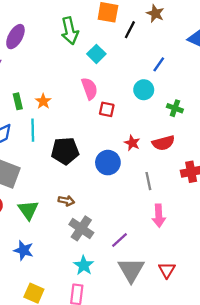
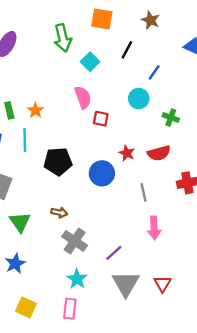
black line: (130, 30) -> (127, 50), moved
blue star: (24, 250) -> (15, 264), turned 30

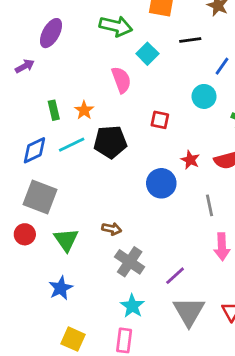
green arrow: (63, 38) -> (116, 26), turned -64
black line: (127, 50) -> (190, 40), turned 54
pink semicircle: (83, 97) -> (121, 80), moved
cyan line: (25, 140) -> (72, 145), turned 65
black pentagon: (58, 161) -> (110, 142), moved

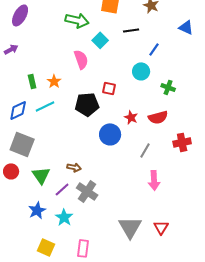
purple ellipse: (51, 33) -> (20, 15), moved
black pentagon: (110, 142) -> (87, 104), moved
gray line: (210, 205) -> (145, 150), turned 42
purple line: (175, 276) -> (62, 189), moved
cyan star: (132, 306) -> (64, 217), moved

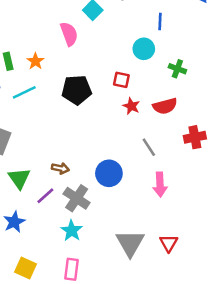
blue line: (154, 49) -> (160, 21), turned -32
red square: (109, 88) -> (121, 80), moved
blue circle: (110, 134) -> (109, 173), moved
gray line: (145, 150) -> (149, 147), turned -63
cyan star: (64, 217) -> (72, 231), moved

